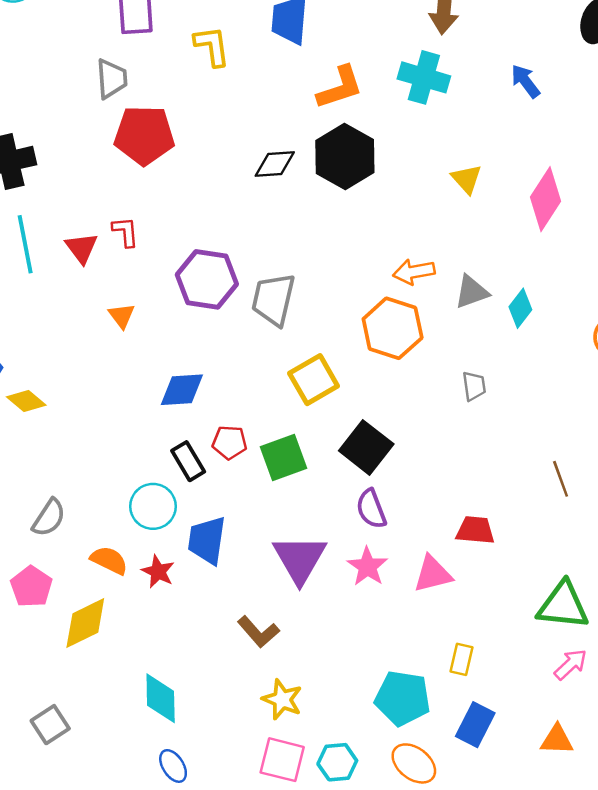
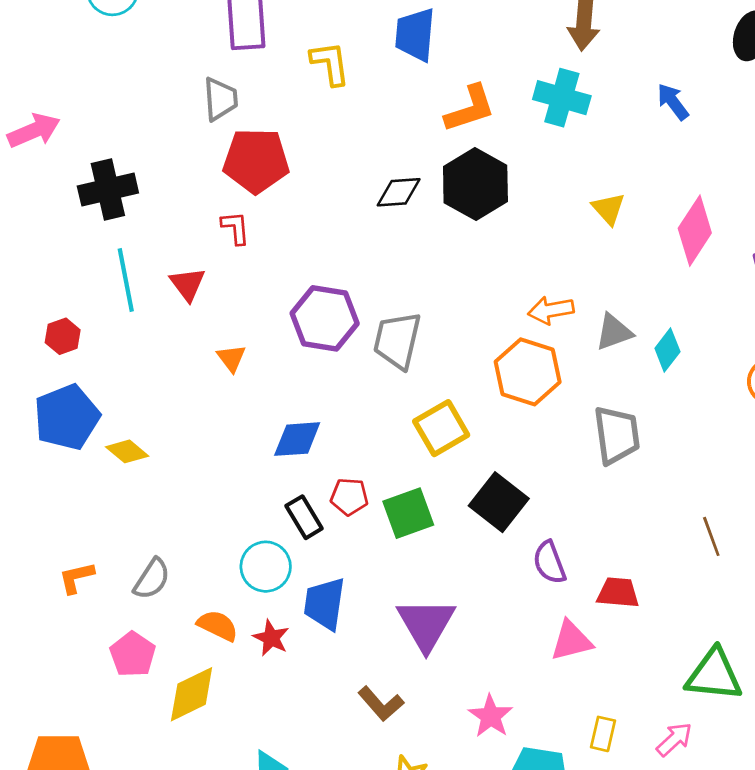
red L-shape: (125, 232) -> (235, 228), moved
gray trapezoid: (474, 386) -> (617, 435), size x1.8
purple semicircle: (371, 509) -> (550, 562), moved
pink star: (367, 567) -> (491, 716), moved
pink arrow: (571, 664) -> (674, 739), moved

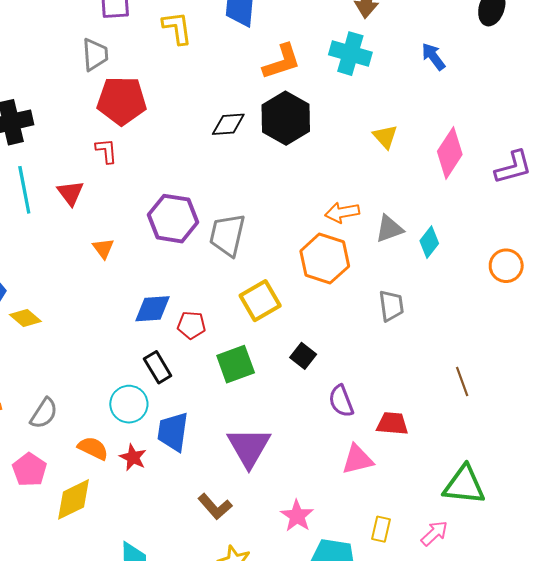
gray trapezoid: (617, 435) -> (391, 306), size x0.7
red pentagon: (349, 497) -> (191, 325), moved
black square: (499, 502) -> (303, 356), size x0.6

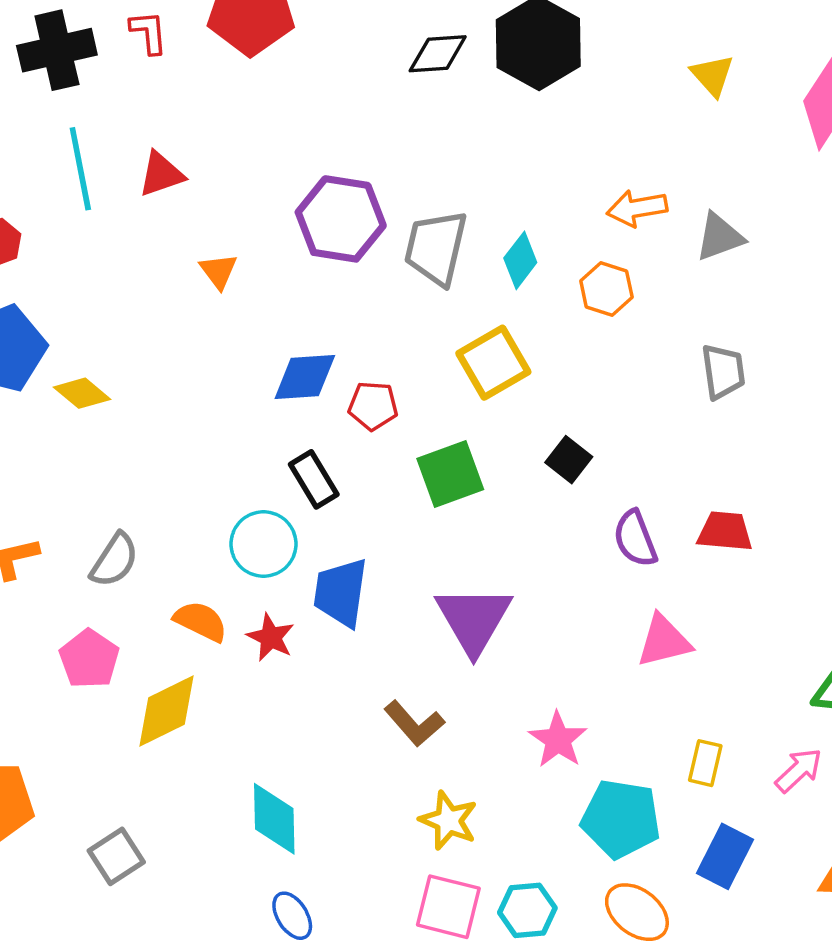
red L-shape: (106, 151) -> (149, 32), moved
red triangle: (70, 193) -> (161, 174), turned 48
cyan diamond: (429, 242) -> (520, 260), moved
orange hexagon: (325, 259) -> (606, 289), size x0.6
red trapezoid: (392, 424) -> (725, 531), moved

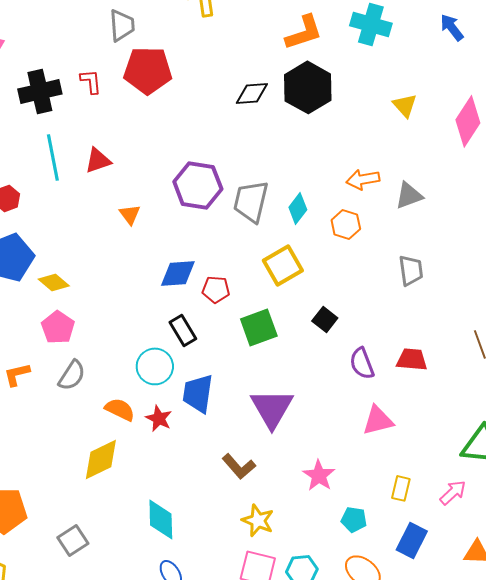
pink pentagon: (89, 659) -> (58, 327), moved
cyan pentagon: (621, 819) -> (354, 519), size x0.6

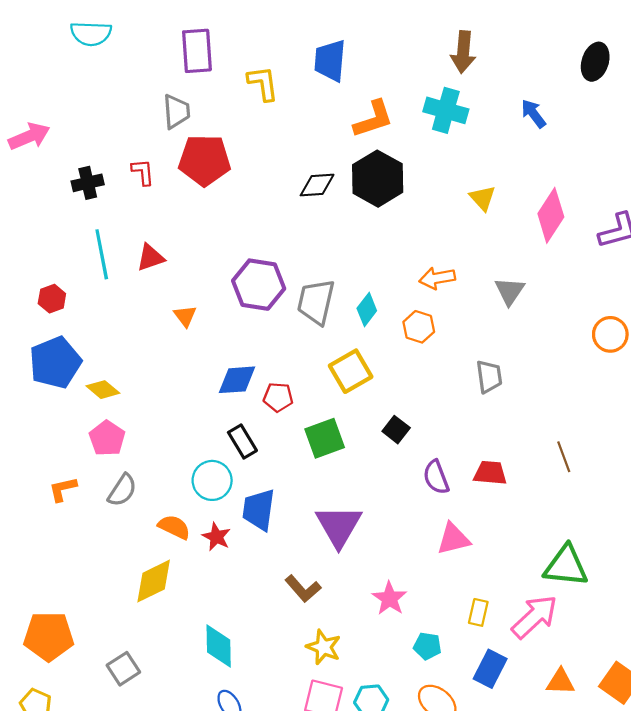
black cross: (40, 91) -> (88, 183), size x0.7
gray triangle: (409, 195) -> (510, 291), moved, turned -36
pink arrow: (453, 492) -> (535, 617), size x1.6

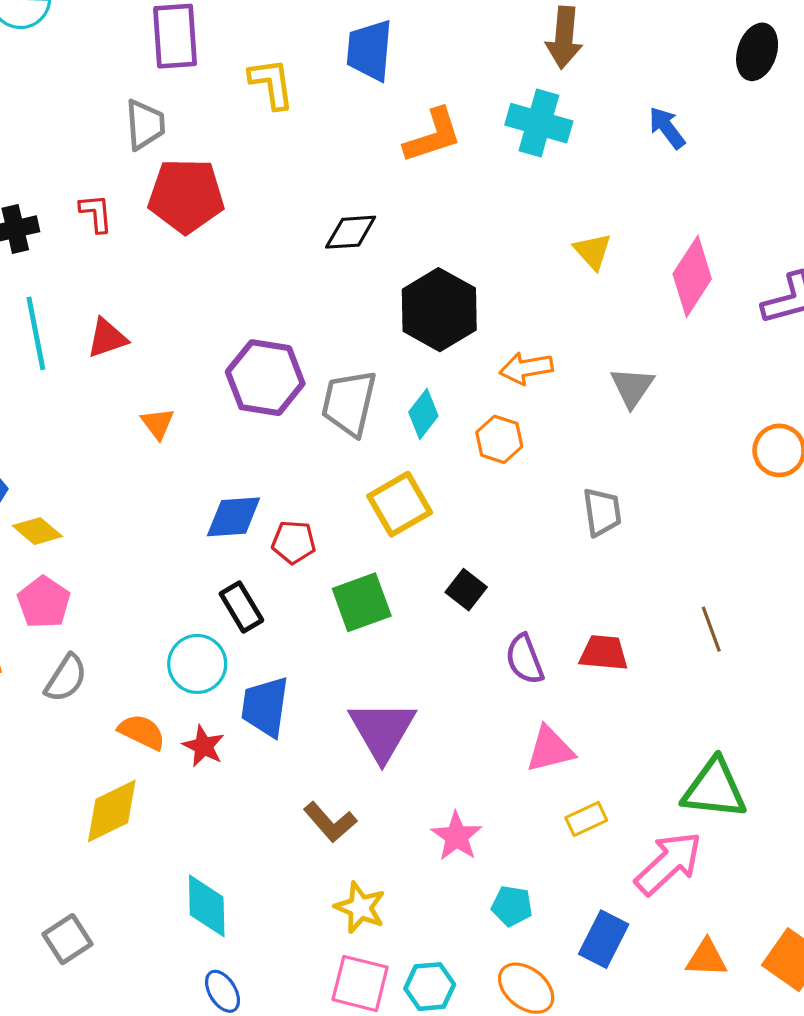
black hexagon: (378, 179) -> (439, 310), moved
yellow rectangle: (478, 612) -> (586, 819), moved, turned 52

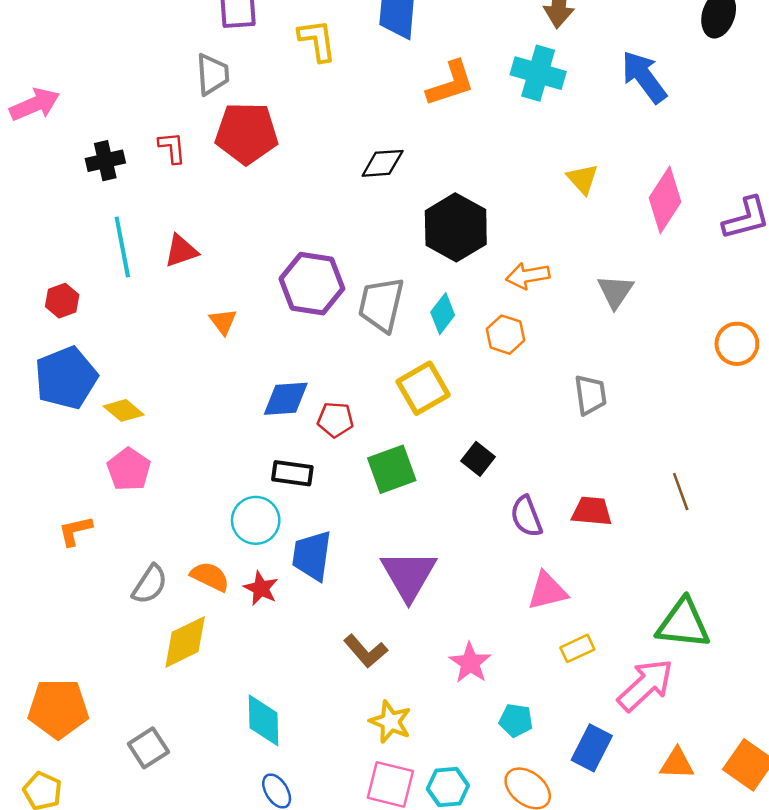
blue arrow: (667, 128) -> (644, 77), size x1.5
black rectangle: (241, 607) -> (292, 473), turned -51
gray semicircle: (66, 678) -> (150, 584), moved

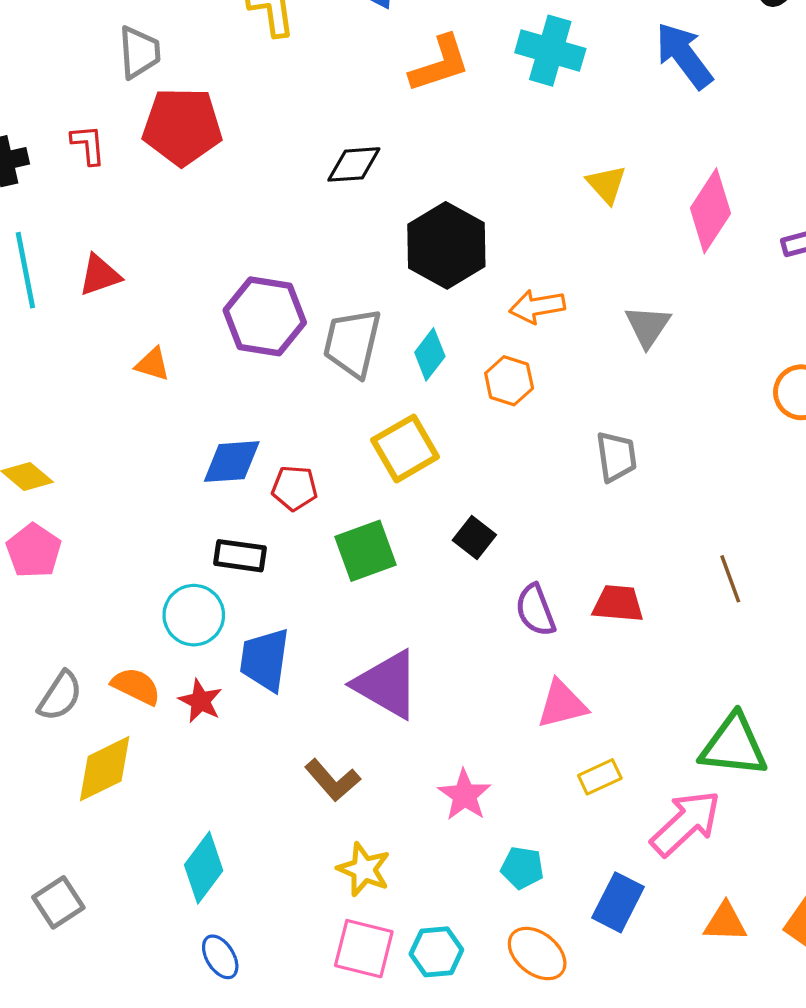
orange triangle: (223, 322) -> (153, 364), turned -36
purple triangle: (409, 575) -> (387, 684), turned -30
cyan diamond: (264, 720) -> (204, 868), turned 38

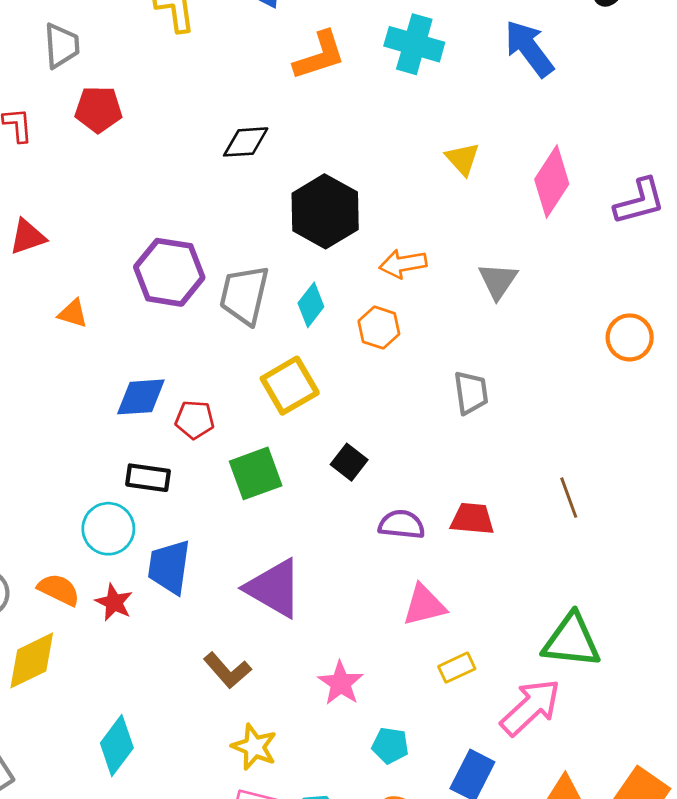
red pentagon: (182, 127) -> (98, 109), size x0.7
purple semicircle: (535, 610) -> (402, 524), turned 117

